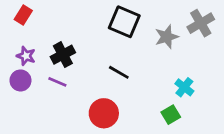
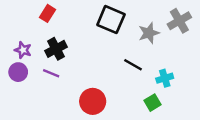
red rectangle: (23, 15) -> (47, 13), moved
black line: (119, 72) -> (133, 65), moved
cyan cross: (184, 87) -> (165, 78), turned 35

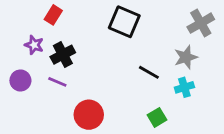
gray star: (149, 33) -> (186, 57), moved
purple star: (23, 50) -> (34, 45), moved
red circle: (93, 101) -> (89, 115), moved
green square: (153, 103) -> (157, 117), moved

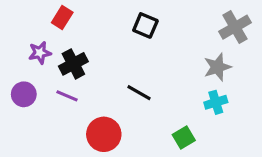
black square: (124, 22) -> (145, 25), size x0.7
purple star: (34, 45) -> (40, 53), turned -30
black line: (149, 72) -> (139, 93), moved

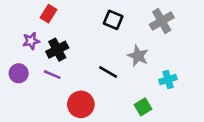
gray cross: (235, 27) -> (162, 21), moved
gray star: (217, 67) -> (138, 56), moved, turned -30

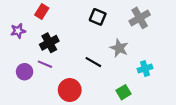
purple star: (31, 41) -> (18, 31), moved
purple circle: (19, 73) -> (25, 72), moved

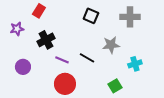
gray cross: (140, 18) -> (130, 17), turned 30
gray star: (119, 48) -> (111, 45), turned -30
purple line: (45, 64) -> (62, 60), moved

